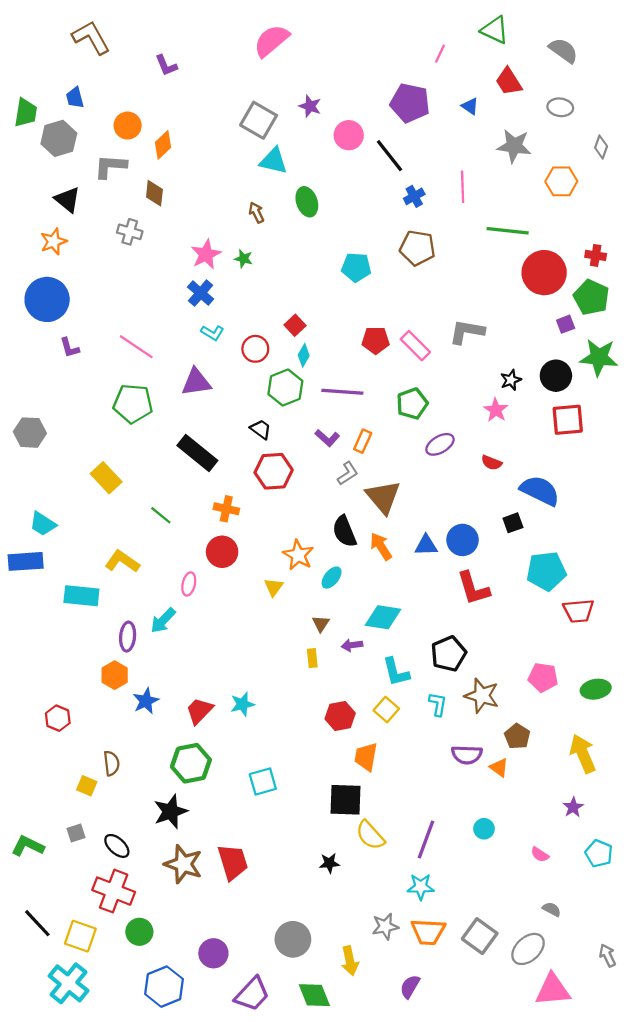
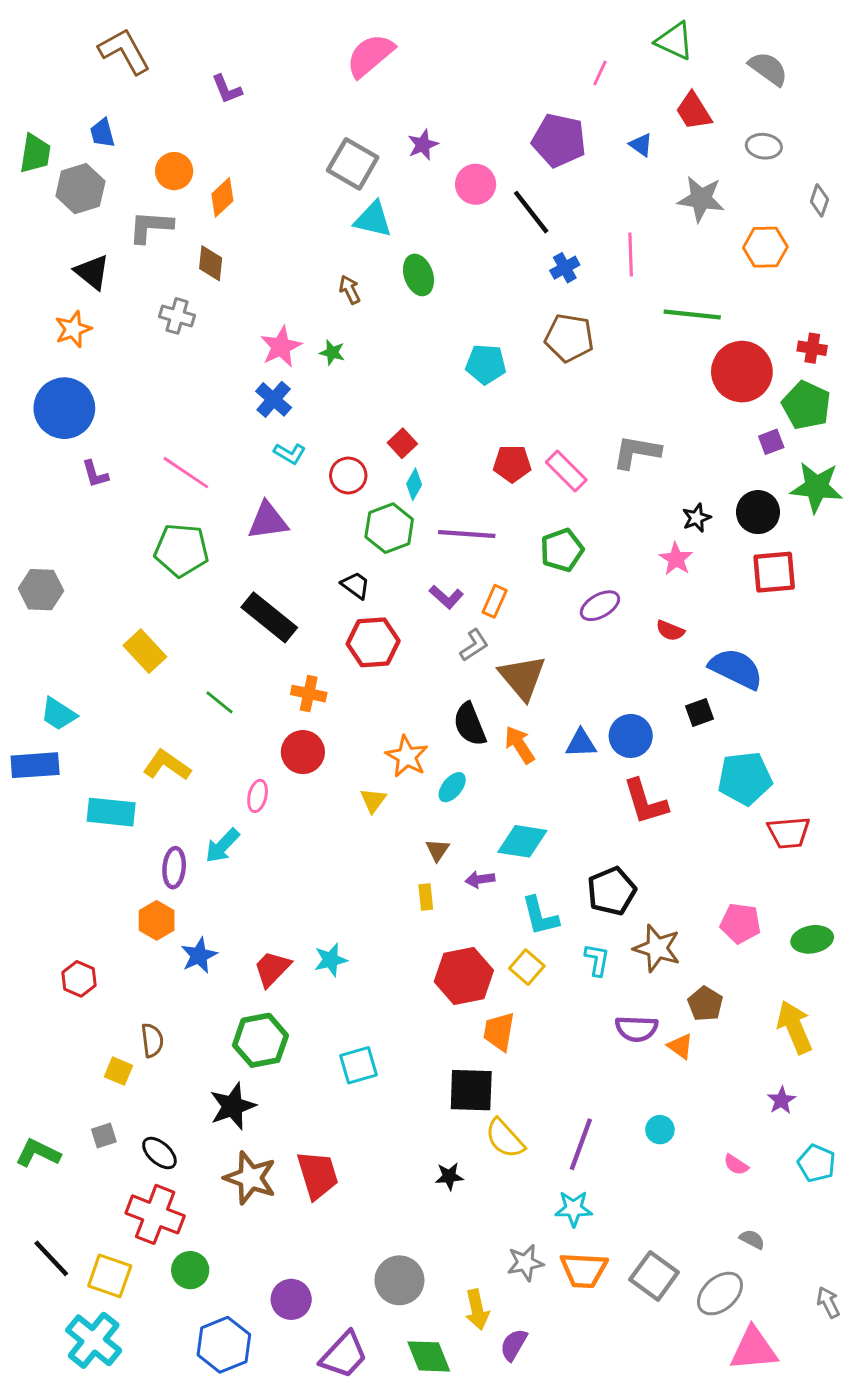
purple star: (310, 106) -> (423, 145), turned 30
red hexagon: (340, 716) -> (464, 976), size x1.4
purple semicircle: (410, 987) -> (514, 1345), moved

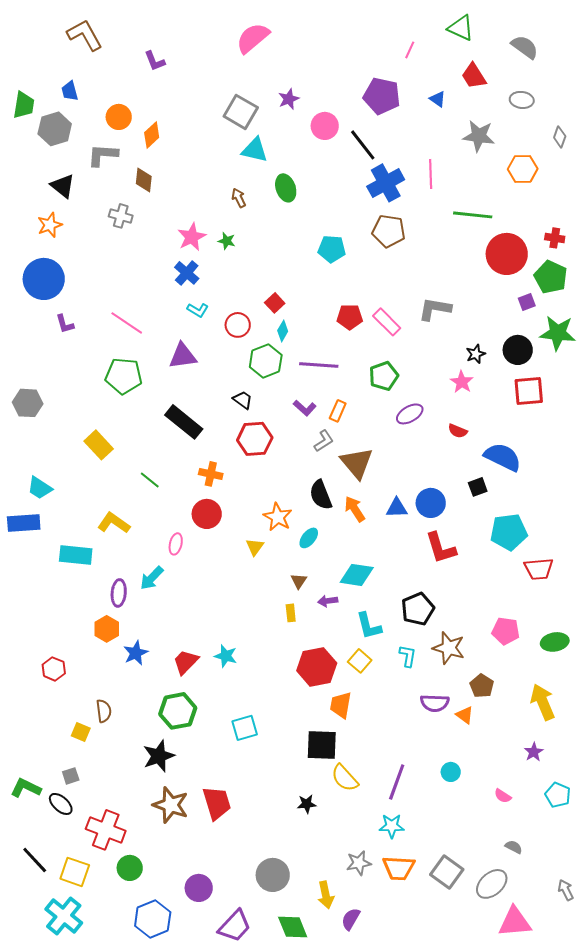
blue cross: (565, 268) -> (386, 183), size x1.8
cyan star: (331, 960) -> (226, 656), turned 30
black ellipse: (159, 1153) -> (61, 804), moved

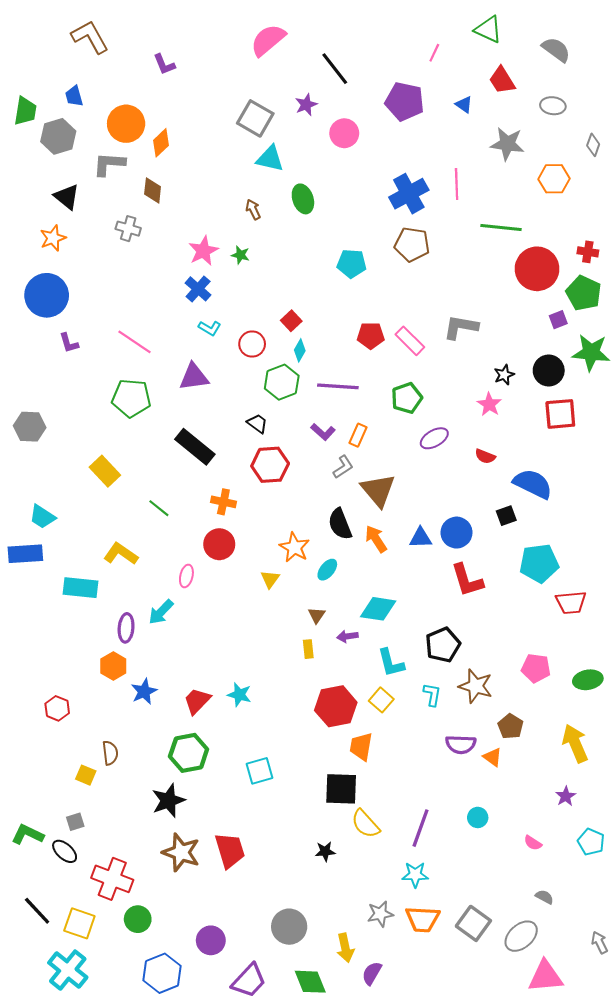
orange circle: (119, 117) -> (126, 124), size x1.4
black line: (363, 145) -> (335, 69), moved

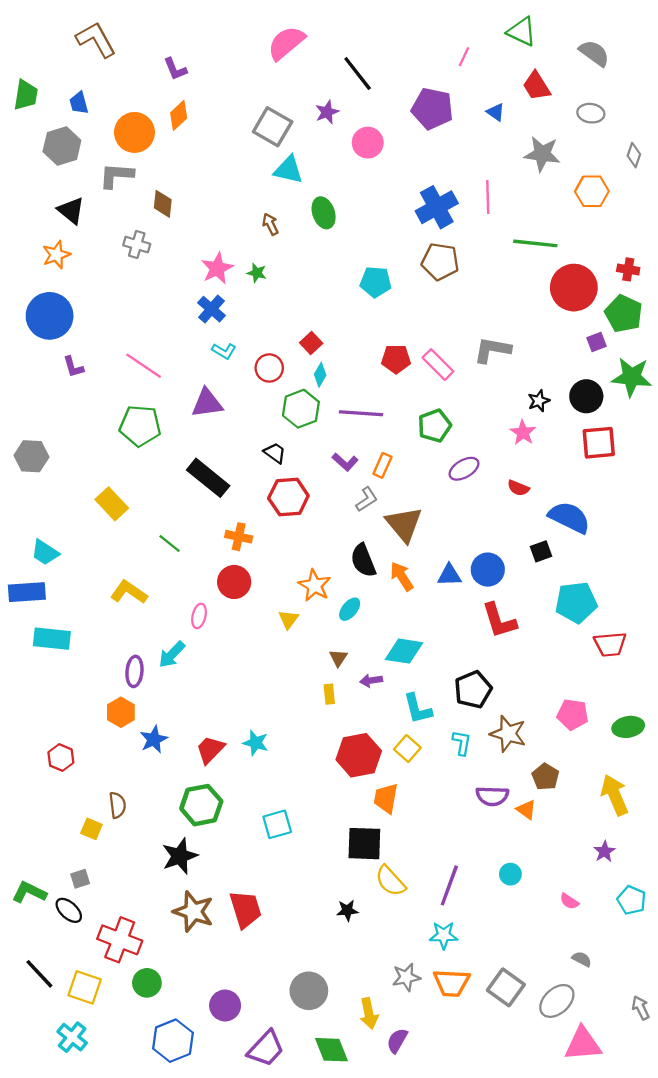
green trapezoid: (25, 111) -> (26, 95), moved
orange diamond: (161, 143) -> (179, 115), moved
cyan rectangle: (80, 588) -> (52, 639), moved
cyan cross: (68, 970) -> (72, 1037), size x0.7

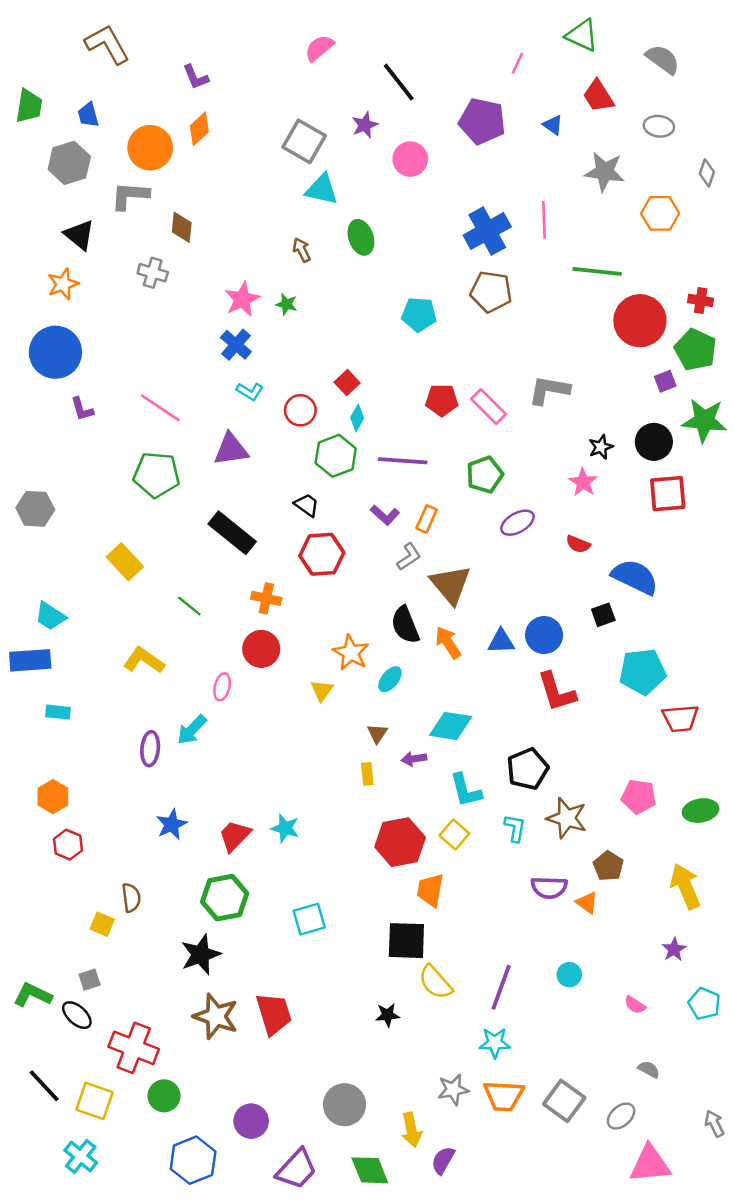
pink semicircle: (286, 43) -> (319, 48), size x0.7
cyan rectangle: (52, 639) -> (58, 712), size x0.6
orange hexagon: (121, 712) -> (53, 797), moved
gray ellipse: (557, 1001) -> (621, 1116), size x0.7

